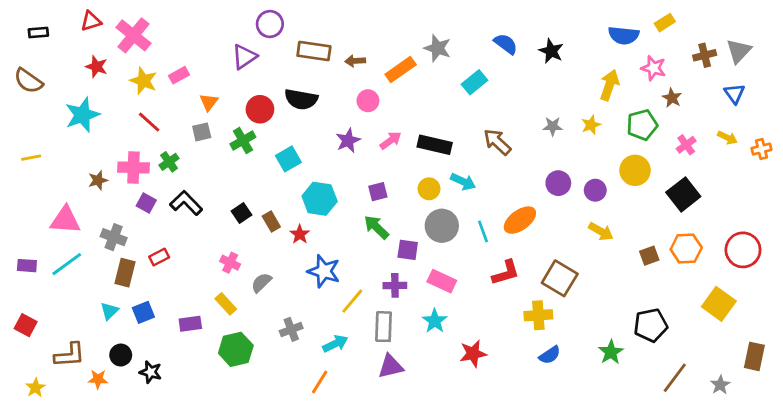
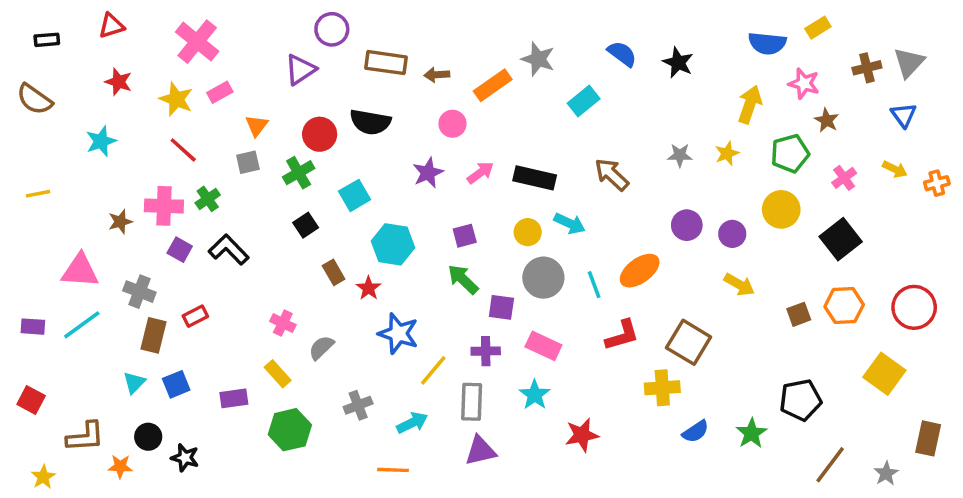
pink cross: (134, 35) -> (197, 42), moved
cyan star: (82, 115) -> (101, 141), size x0.7
black square: (241, 213) -> (306, 225), moved
blue semicircle: (550, 355) -> (696, 431), moved
orange line: (320, 382) -> (393, 470), turned 60

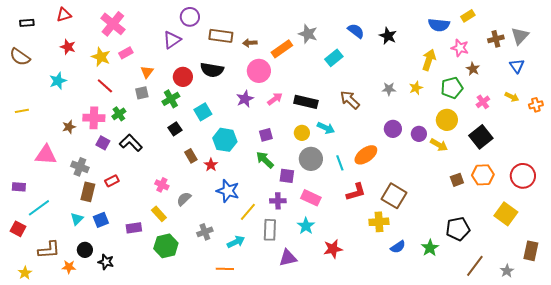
pink circle: (452, 124) -> (259, 71), size x1.5
yellow arrow: (739, 285) -> (439, 145), moved
cyan line: (82, 325) -> (39, 208), moved
purple triangle: (480, 451) -> (288, 258), moved

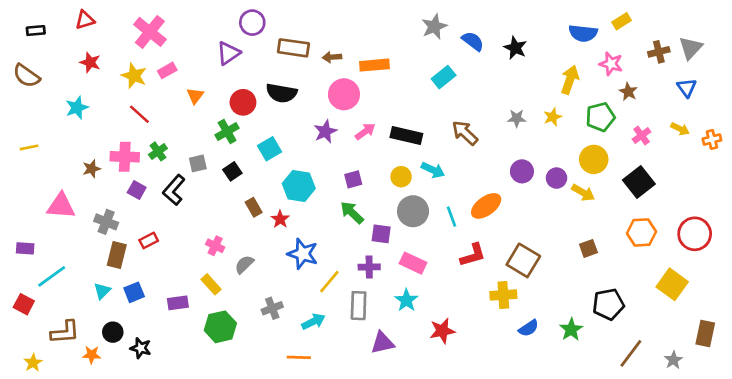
gray star: (308, 34) -> (434, 27), moved, turned 30
orange rectangle: (282, 49) -> (375, 65), turned 30
gray square: (142, 93) -> (198, 163), moved
black L-shape: (131, 143) -> (174, 190), turned -95
brown square: (457, 180) -> (588, 248), moved

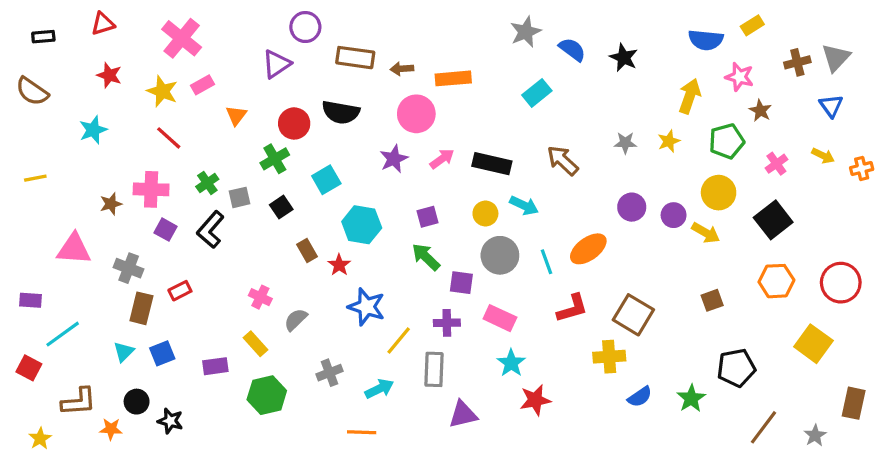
green cross: (158, 151) -> (207, 183), moved
cyan star: (406, 300) -> (511, 363), moved

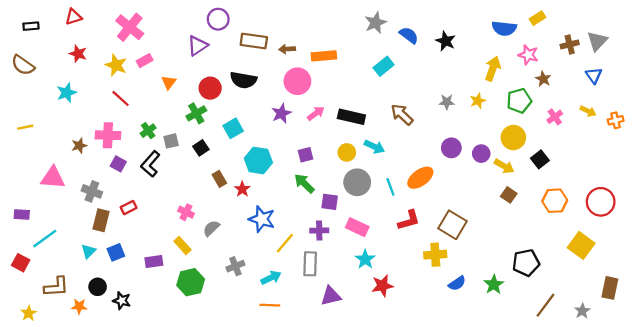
black square: (773, 220) -> (540, 159), moved, size x0.7
brown square: (712, 300) -> (509, 195), moved, turned -35
orange line: (362, 432) -> (270, 305), moved

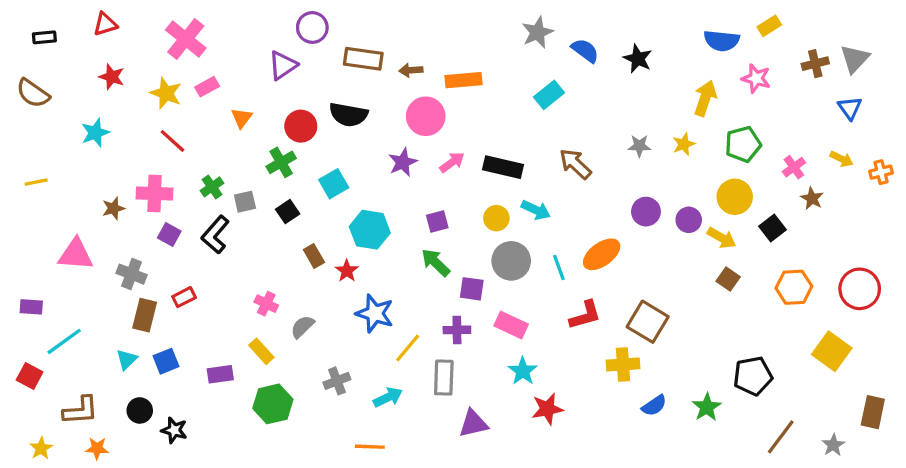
brown star: (543, 79) -> (812, 198), moved
orange line: (270, 305) -> (370, 447), moved
orange star: (79, 306) -> (97, 448), moved

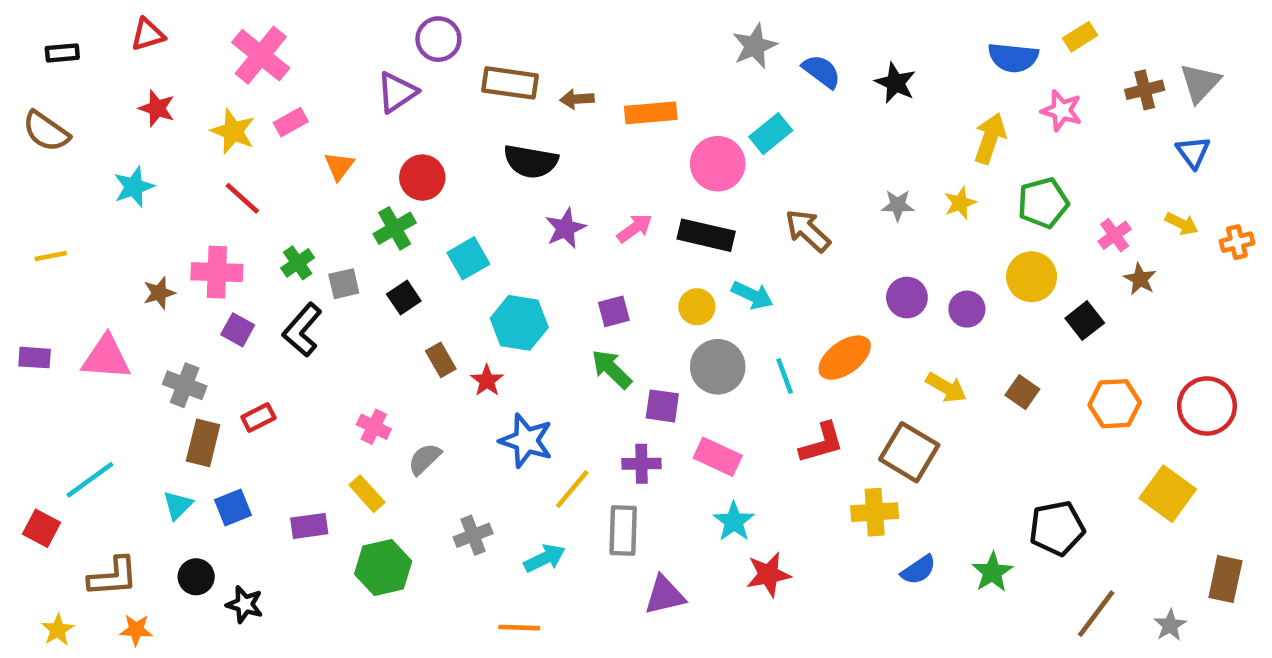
black semicircle: (348, 115) -> (531, 161), moved
pink circle: (426, 116) -> (718, 164), moved
yellow arrow: (722, 238) -> (946, 388), moved
purple rectangle: (31, 307) -> (35, 358), moved

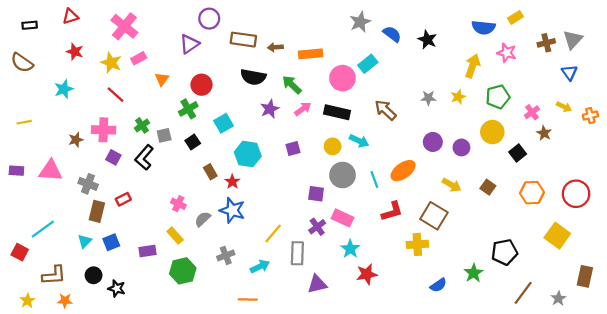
green arrow: (612, 369) -> (292, 85), moved
blue star: (526, 441) -> (232, 210), moved
purple cross: (642, 464) -> (317, 227), moved, turned -35
blue semicircle: (918, 570) -> (438, 285), moved

